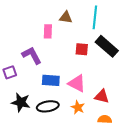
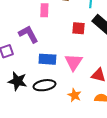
pink triangle: (77, 83) -> (73, 62), turned 36
orange star: (78, 107) -> (74, 95), moved

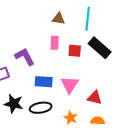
pink rectangle: (44, 10) -> (55, 43), moved

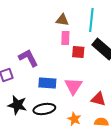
pink rectangle: (55, 43) -> (65, 38), moved

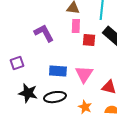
purple L-shape: (28, 58) -> (44, 33), moved

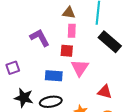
red square: (89, 40) -> (67, 51), moved
pink triangle: (84, 74) -> (80, 68), moved

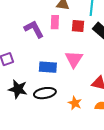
pink rectangle: (72, 31) -> (55, 22), moved
red square: (67, 51) -> (78, 26), moved

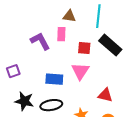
red square: (78, 26) -> (84, 48), moved

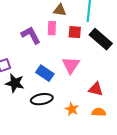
red square: (84, 48) -> (75, 32), moved
blue rectangle: (54, 79) -> (45, 73), turned 30
black star: (24, 101) -> (15, 83), moved

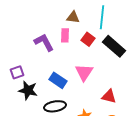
red square: (75, 32) -> (88, 39), turned 32

